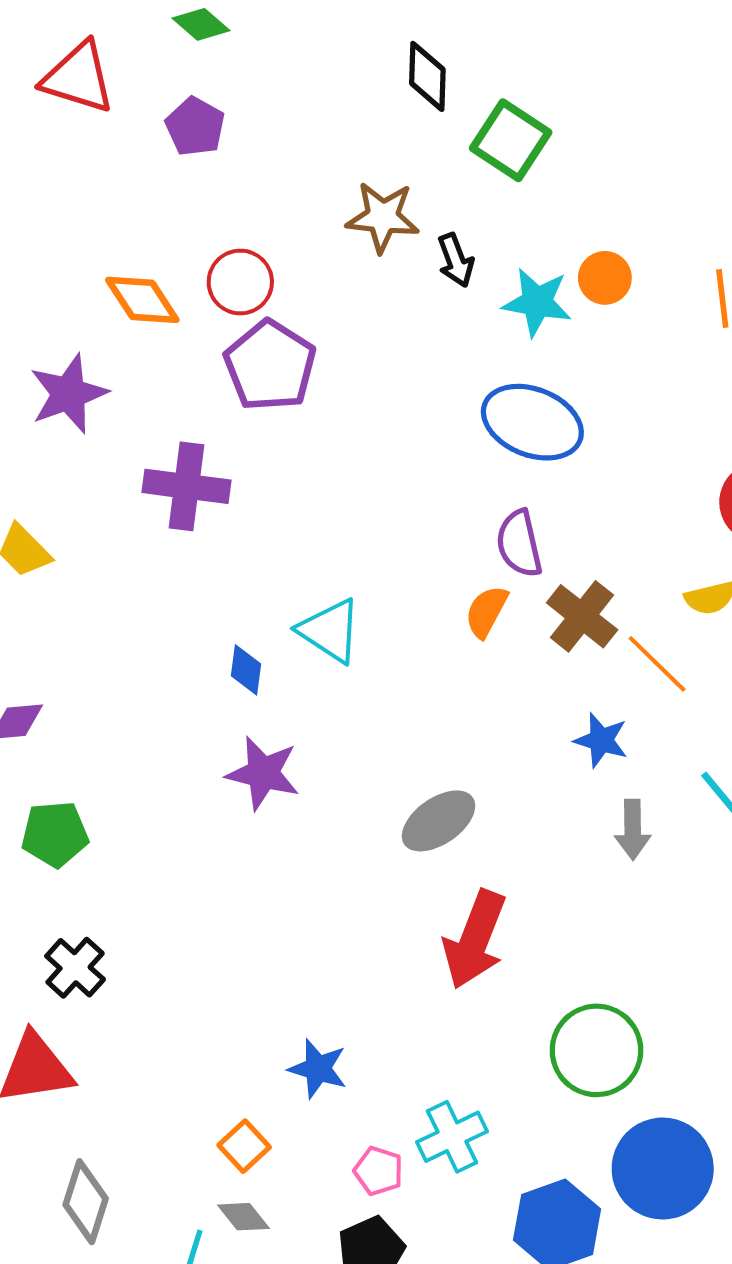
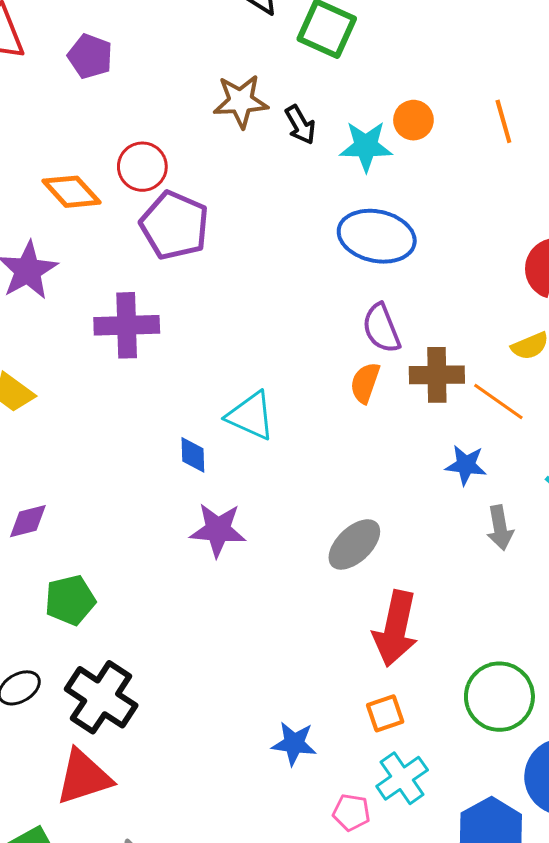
brown cross: (582, 616) -> (437, 375), turned -30
black cross: (75, 968) -> (101, 697), size x1.5
orange square: (244, 1146) -> (385, 713), moved, turned 33

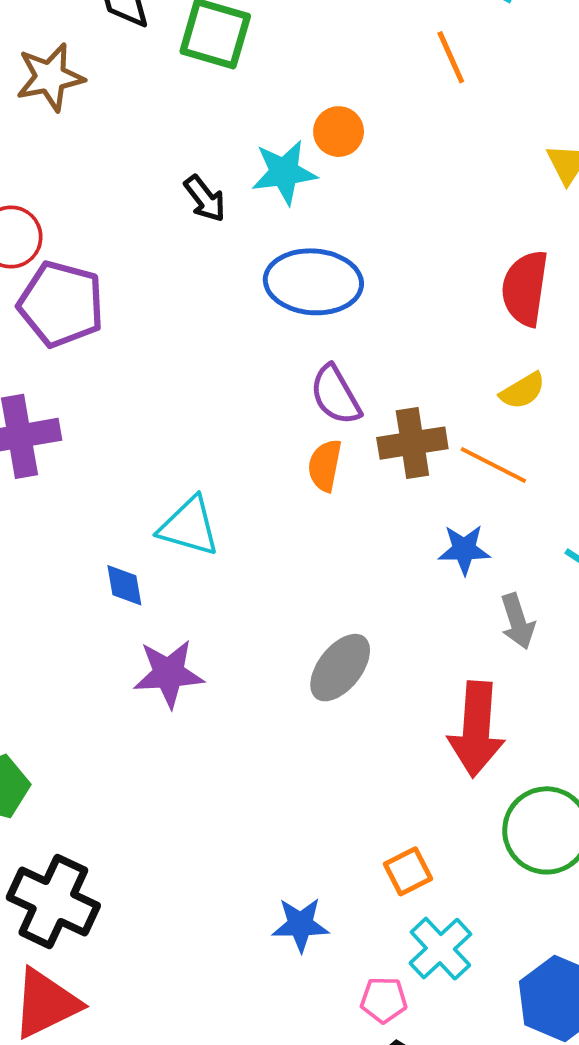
brown star: (241, 101) -> (50, 77), moved
orange line: (503, 121) -> (451, 57), moved
black arrow: (300, 125) -> (205, 199), moved
red arrow: (396, 629) -> (476, 729), moved

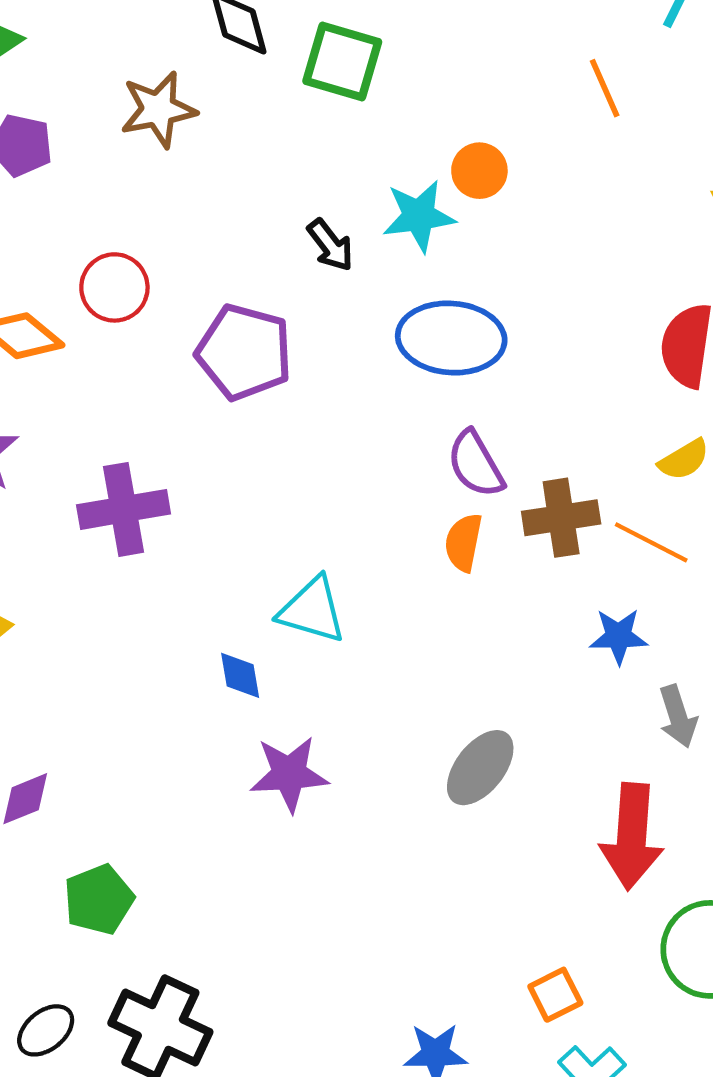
purple pentagon: (61, 304) -> (244, 352), moved

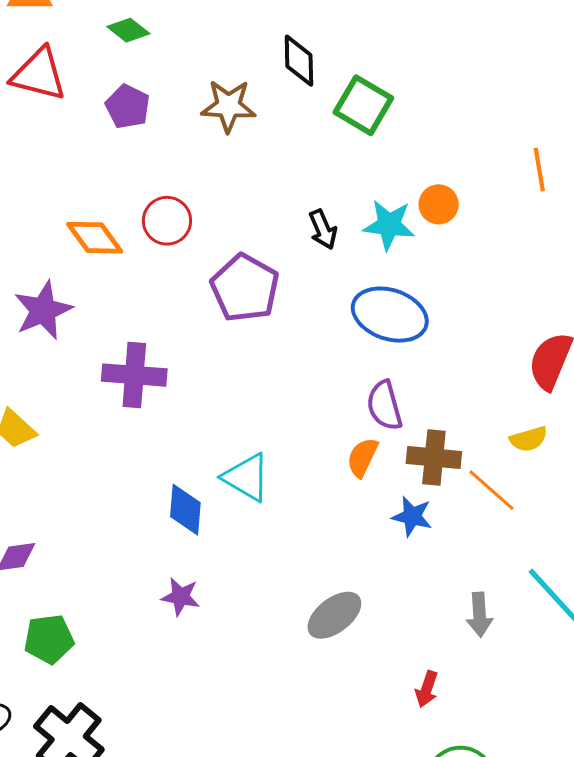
blue star: (619, 636) -> (412, 516), moved
blue diamond: (240, 675) -> (185, 510), size x1.4
purple star: (289, 774) -> (181, 597), moved, size x0.7
red arrow: (632, 836) -> (427, 689), size x0.5

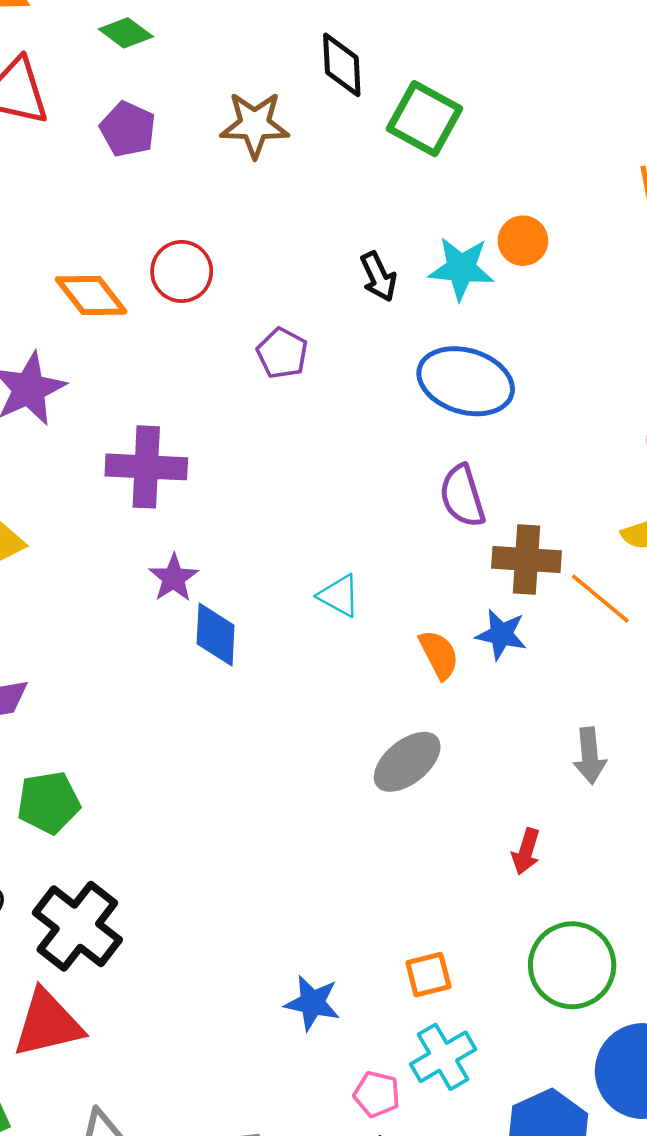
purple pentagon: (245, 288) -> (282, 353), size x0.6
orange semicircle: (362, 457) -> (439, 655), moved, turned 129
cyan triangle: (246, 477) -> (339, 596), moved, size x0.7
purple star: (181, 597) -> (174, 578), moved, turned 30

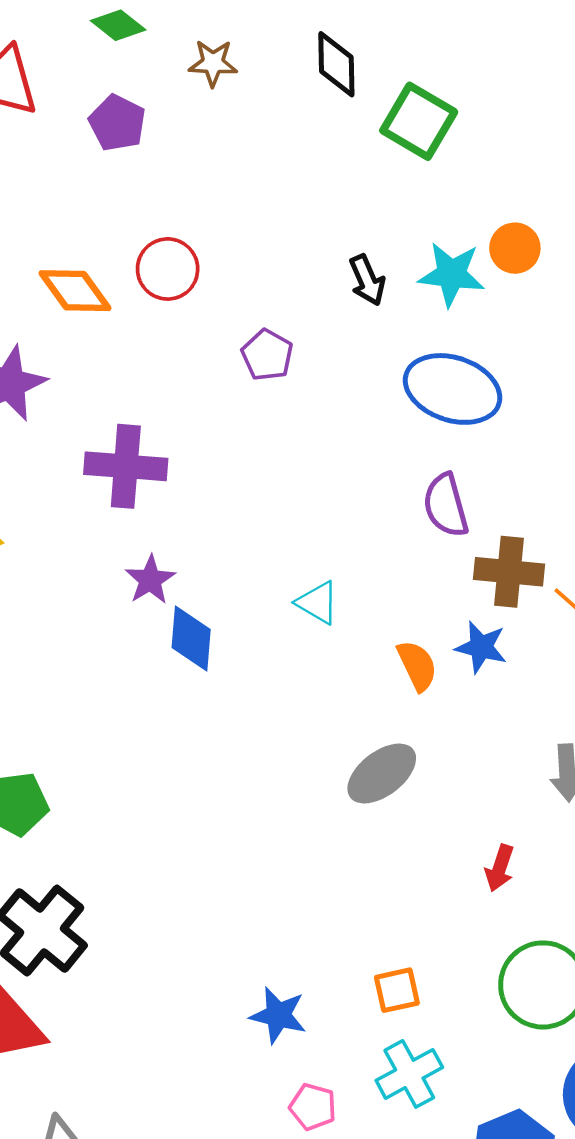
brown star: (255, 125) -> (213, 63), moved, size x0.7
pink pentagon: (377, 1094) -> (313, 1107), moved

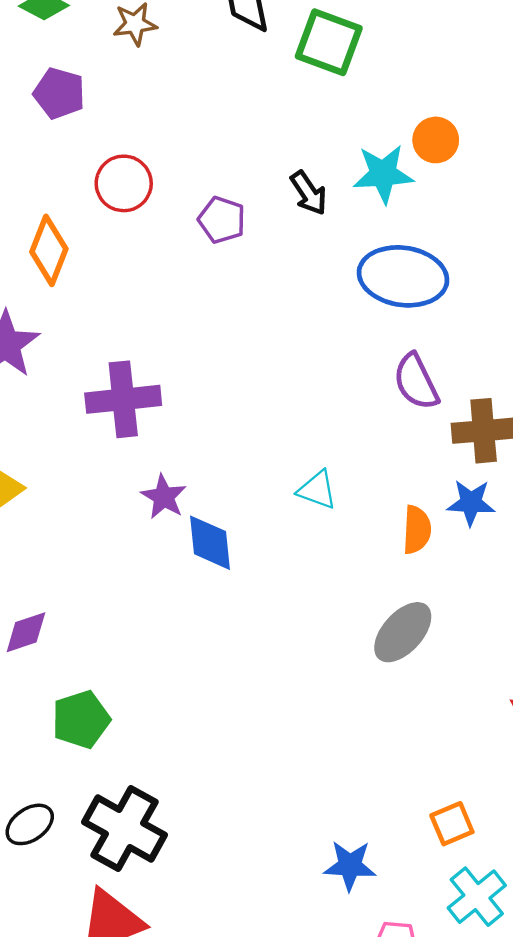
red circle: (168, 269) -> (124, 183), moved
orange diamond: (75, 291) -> (49, 250), turned 68
purple pentagon: (267, 355) -> (222, 220), moved
orange semicircle: (417, 666) -> (417, 530), turned 39

